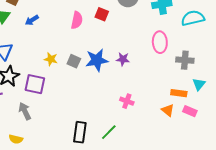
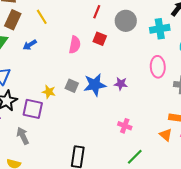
yellow star: (51, 59) -> (49, 92), moved
green line: (109, 132) -> (135, 157), moved

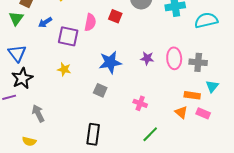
pink ellipse: (158, 67) -> (174, 58), moved
purple star: (121, 84) -> (147, 58), moved
gray square: (72, 86) -> (100, 90), moved
purple square: (33, 109) -> (68, 36), moved

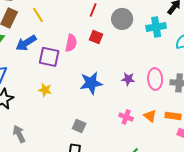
blue arrow: (45, 22) -> (26, 43), size x1.5
gray square: (100, 90) -> (79, 126), moved
pink cross: (140, 103) -> (126, 117), moved
orange triangle: (181, 112) -> (150, 116), moved

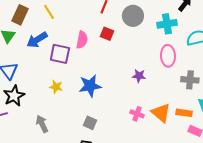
pink ellipse: (155, 79) -> (168, 56), moved
blue star: (91, 83) -> (90, 86), moved
orange triangle: (150, 116) -> (161, 113), size x1.5
gray arrow: (19, 134) -> (42, 124), moved

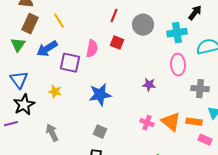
yellow star: (56, 87) -> (55, 92), moved

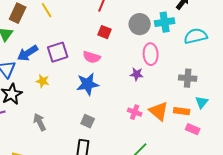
gray circle: (143, 25) -> (140, 24), moved
blue arrow: (47, 49) -> (28, 53), moved
pink semicircle: (92, 49) -> (92, 57), moved, turned 96
purple square: (70, 63) -> (58, 52), turned -30
pink ellipse: (178, 65) -> (151, 54), moved

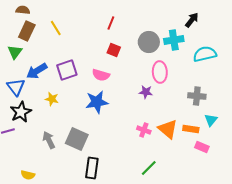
gray square: (88, 121) -> (77, 139), moved, size x1.6

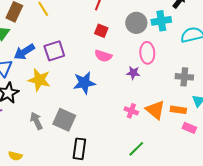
pink semicircle: (101, 75) -> (103, 56), moved
yellow star: (52, 99) -> (39, 80), size x1.6

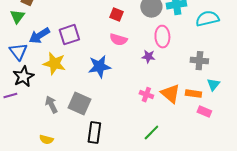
yellow semicircle: (15, 156) -> (46, 140), moved

